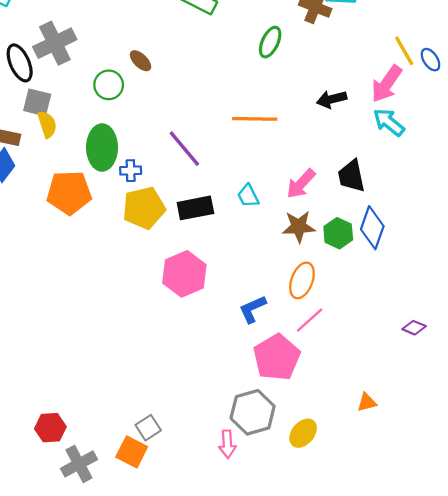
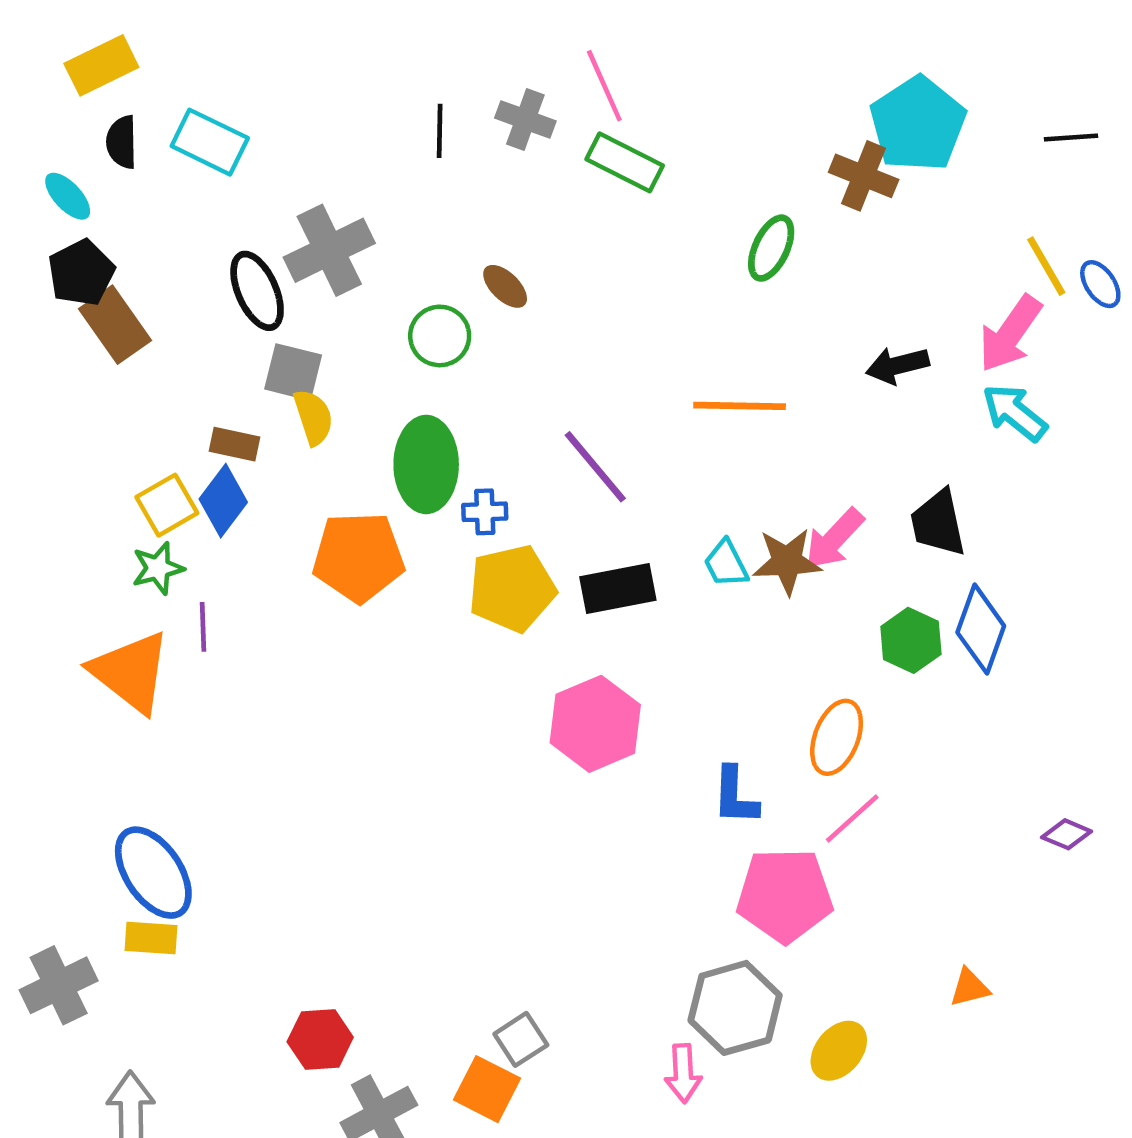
brown star: (299, 227) -> (787, 561), moved
blue L-shape: (253, 309) -> (735, 796), turned -64
pink pentagon: (277, 357) -> (785, 895), turned 30

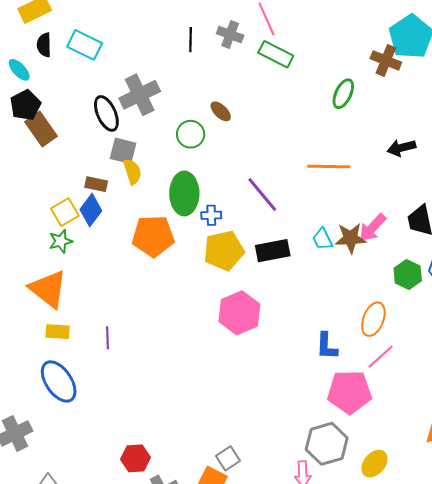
purple line: (203, 627) -> (107, 338), moved
pink hexagon: (595, 724) -> (239, 313), moved
yellow rectangle: (151, 938) -> (58, 332), moved

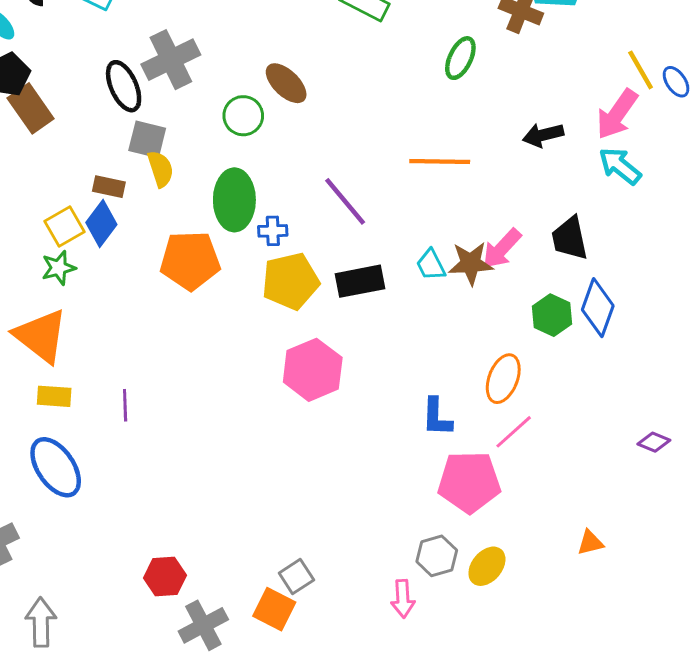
brown ellipse: (221, 111) -> (286, 83), size x1.4
gray hexagon: (327, 444) -> (437, 556), size x0.7
yellow ellipse: (374, 464) -> (487, 566), moved

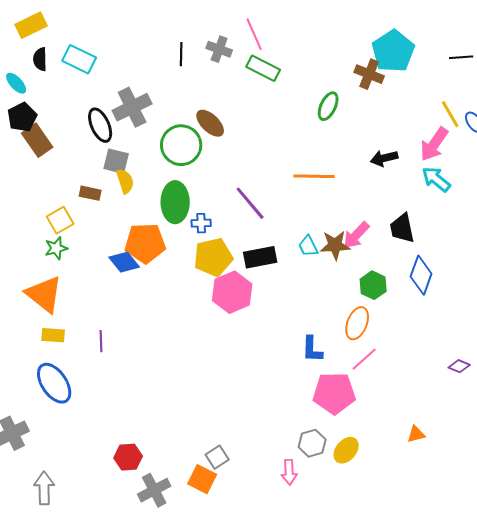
green circle: (243, 116) -> (181, 145), size x1.5
blue diamond: (101, 224) -> (124, 262), moved, turned -76
green hexagon: (552, 315) -> (373, 285), moved
pink hexagon: (313, 370) -> (232, 292), moved

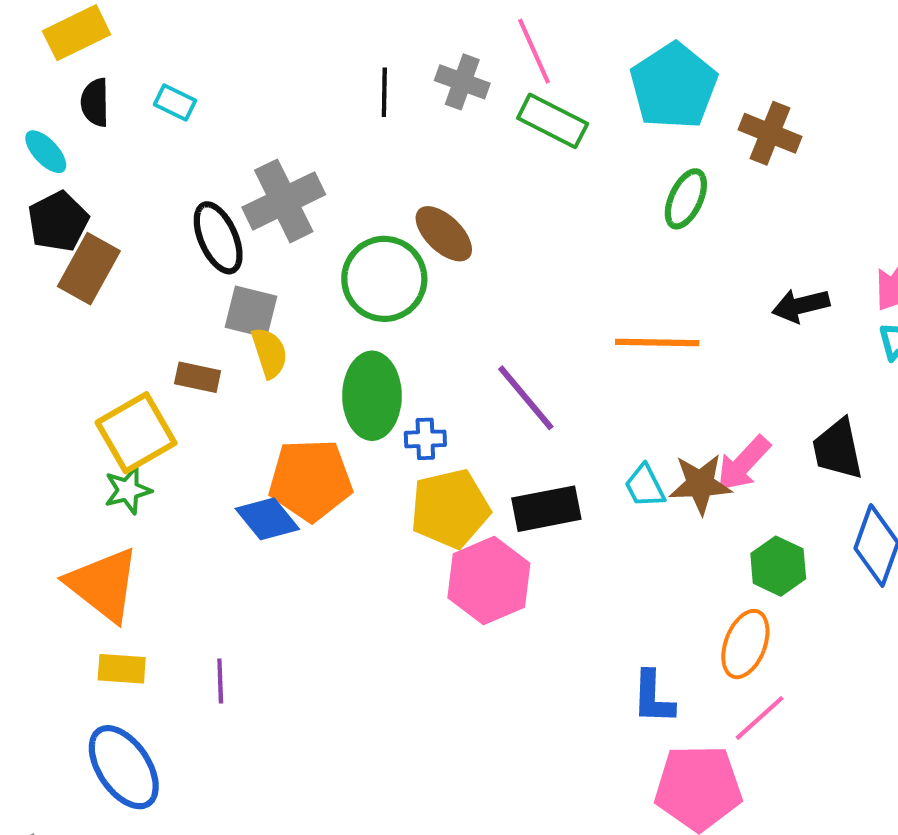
cyan pentagon: (393, 51) -> (674, 86), moved
cyan rectangle: (79, 59) -> (175, 102), size x0.6
brown rectangle: (37, 140) -> (89, 269), turned 64
yellow square: (60, 220) -> (136, 433), size x1.4

